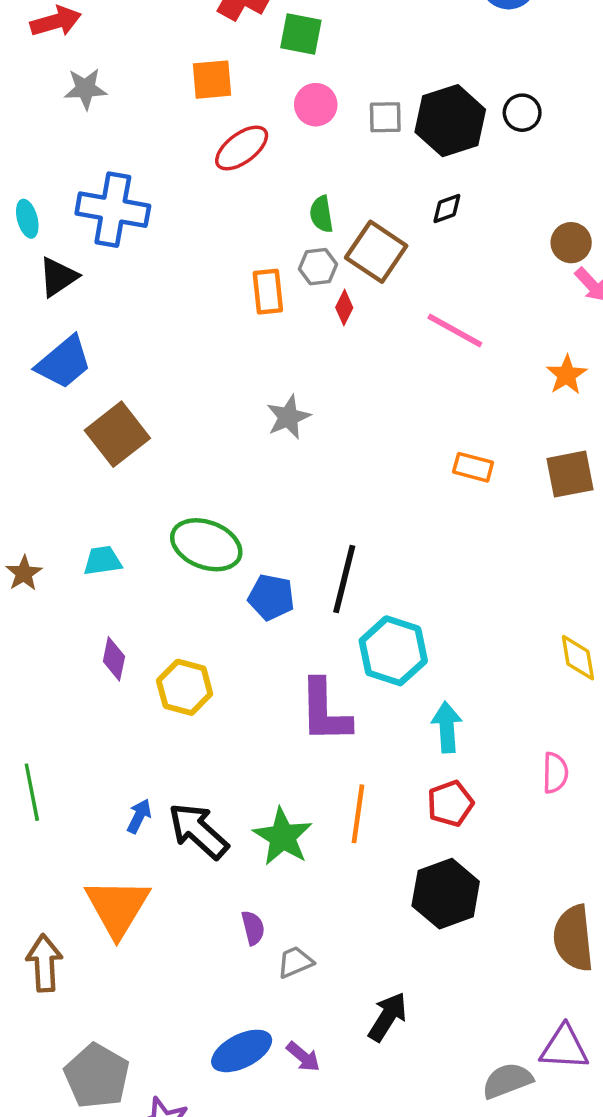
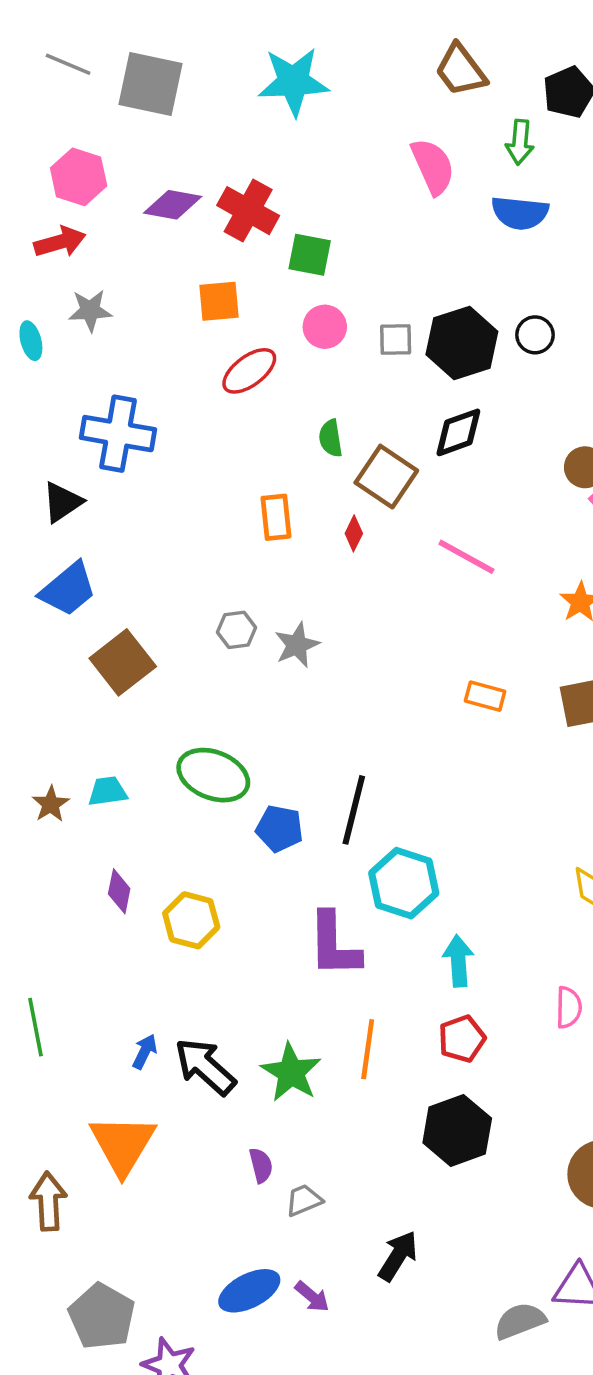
black diamond: (447, 208) -> (458, 432), size x1.6
cyan ellipse: (27, 219) -> (31, 341), moved
gray hexagon: (318, 267) -> (236, 630), moved
brown star: (24, 573) -> (51, 804), moved

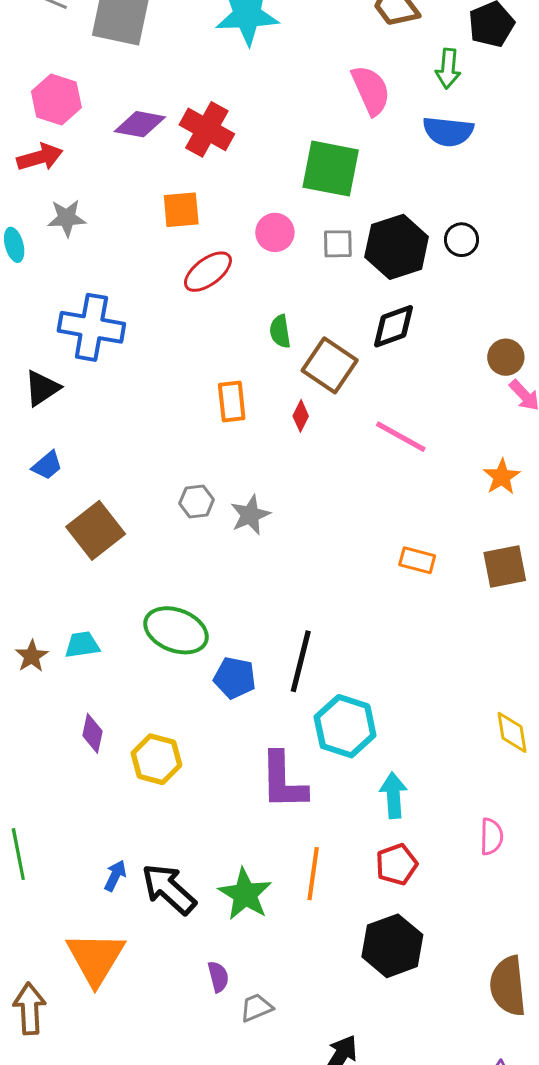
green square: (310, 255) -> (331, 169), moved, size x1.5
blue trapezoid: (68, 589) -> (47, 465), size x0.6

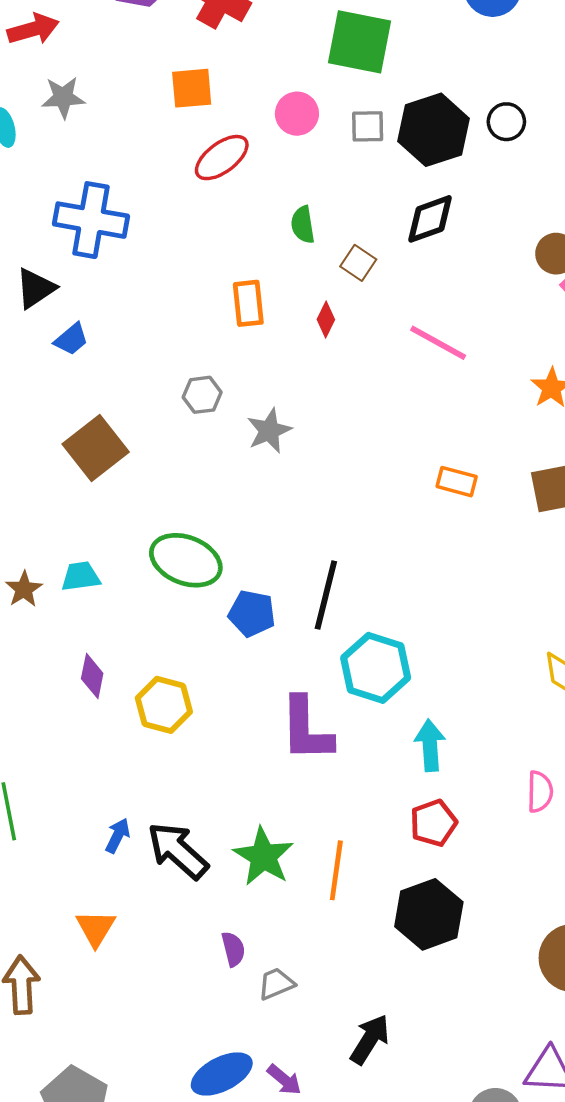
brown square: (330, 365) -> (358, 263), size x0.6
blue trapezoid: (47, 465) -> (71, 339), moved
gray hexagon: (197, 501) -> (202, 395), moved
orange line: (313, 874) -> (336, 870), moved
orange triangle: (96, 958) -> (96, 928), size x0.6

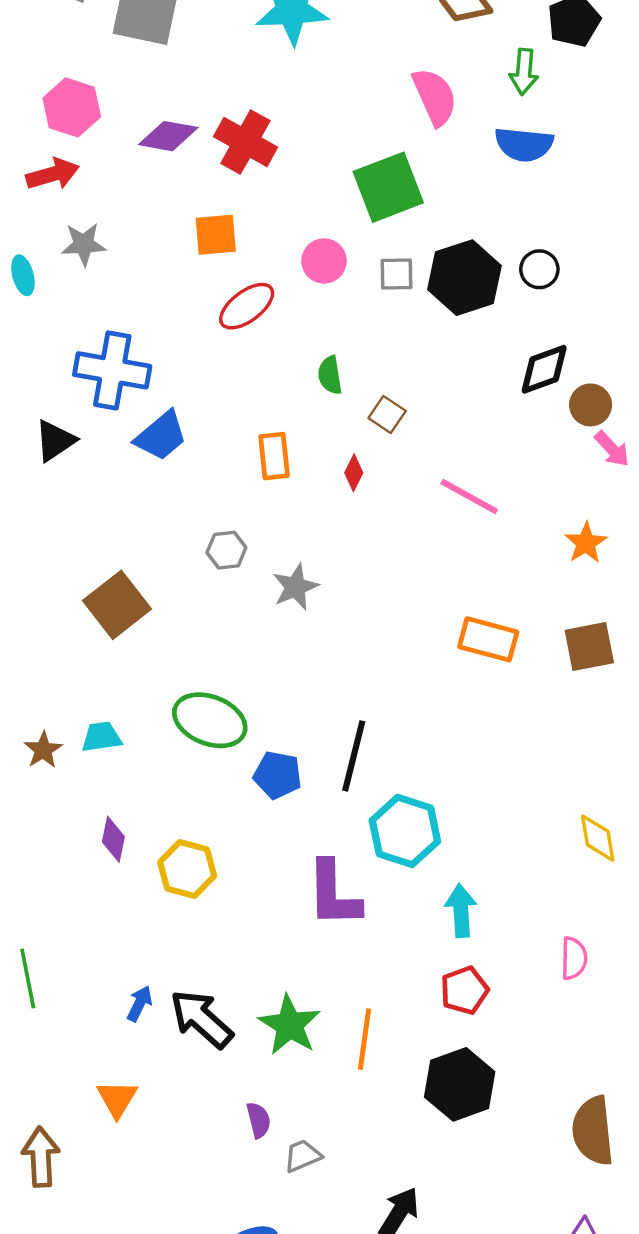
green square: (359, 42) -> (388, 187), turned -32
black diamond: (430, 219) -> (544, 369), moved
blue trapezoid: (71, 339) -> (161, 436), moved, size x1.5
orange rectangle: (457, 482) -> (488, 639), size x1.4

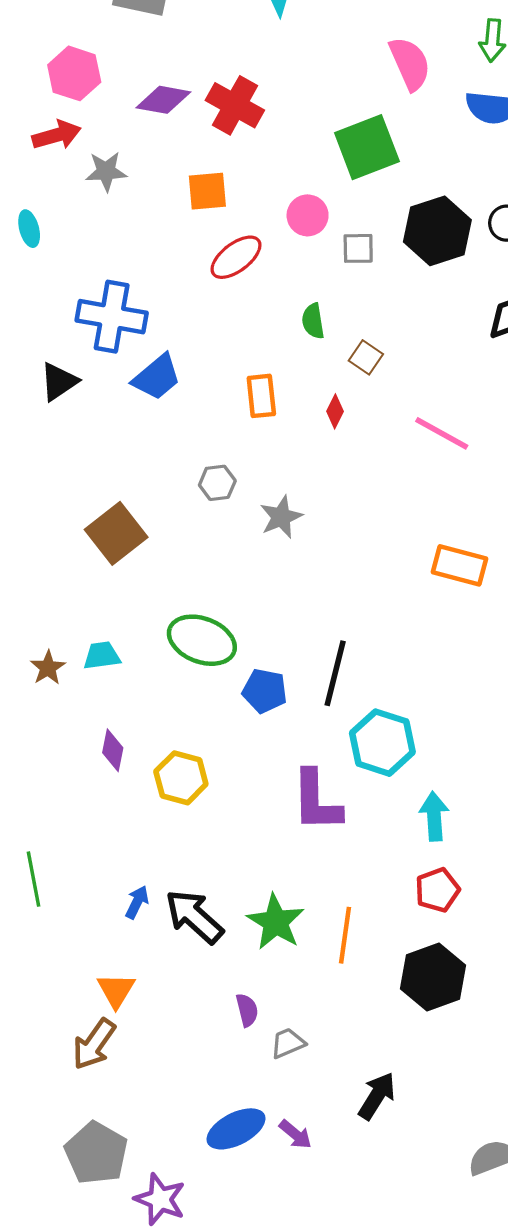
gray star: (84, 244) -> (106, 171), moved
gray square: (397, 274) -> (358, 248), moved
brown arrow: (41, 1157) -> (94, 1044), moved, turned -142

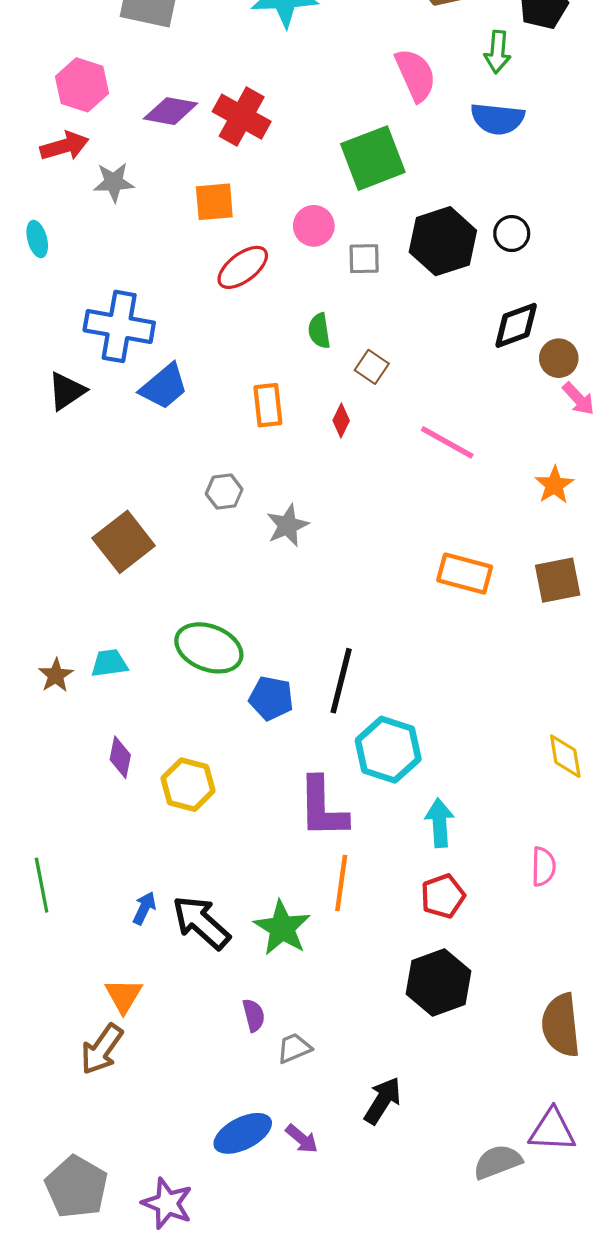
orange line: (345, 935) -> (341, 883), moved
gray pentagon: (96, 1153) -> (77, 1187), moved

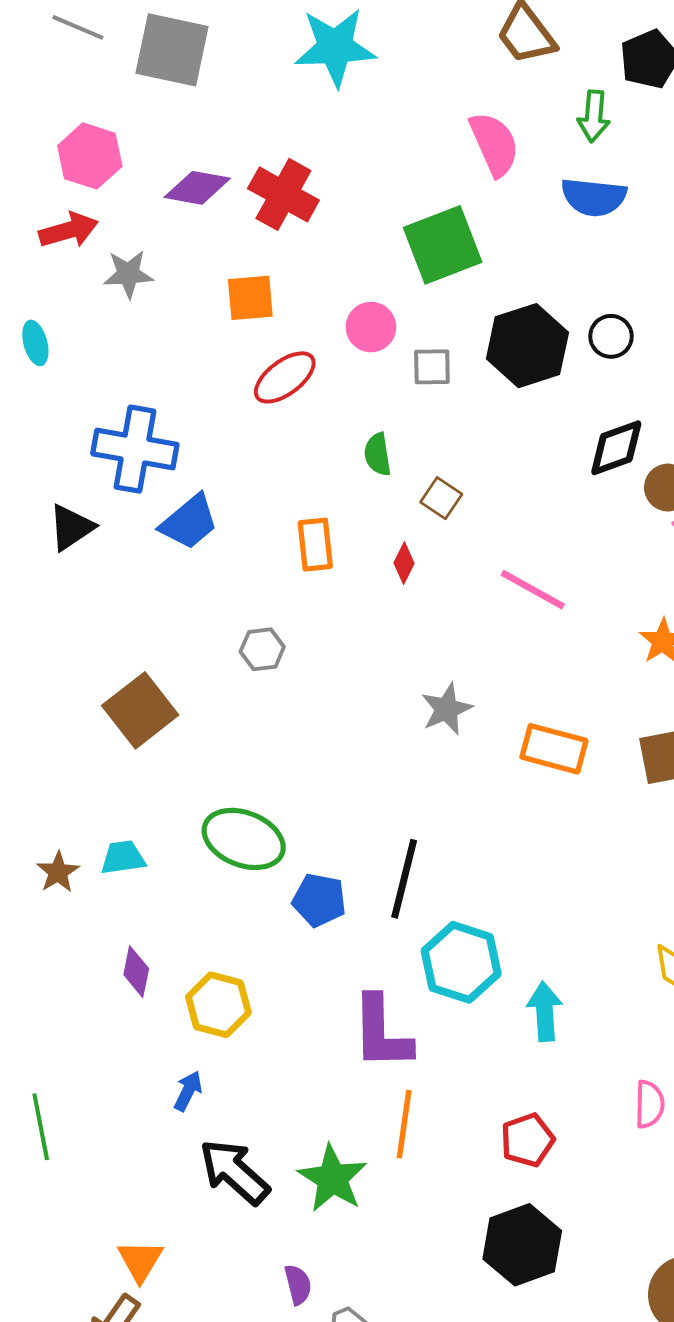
gray star: (288, 525) -> (447, 709), moved
cyan arrow: (440, 823) -> (545, 1011), moved
blue arrow: (144, 908) -> (188, 1091), moved

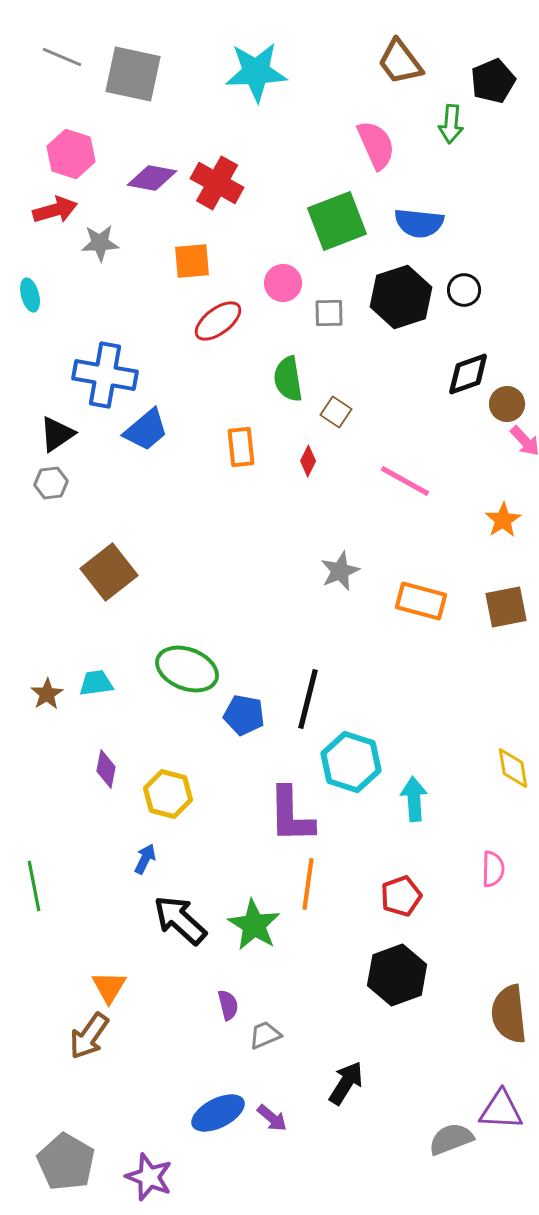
blue semicircle: (594, 197) -> (419, 223), moved
green semicircle: (378, 454) -> (288, 379), size x1.4
gray hexagon: (262, 649) -> (51, 483), moved

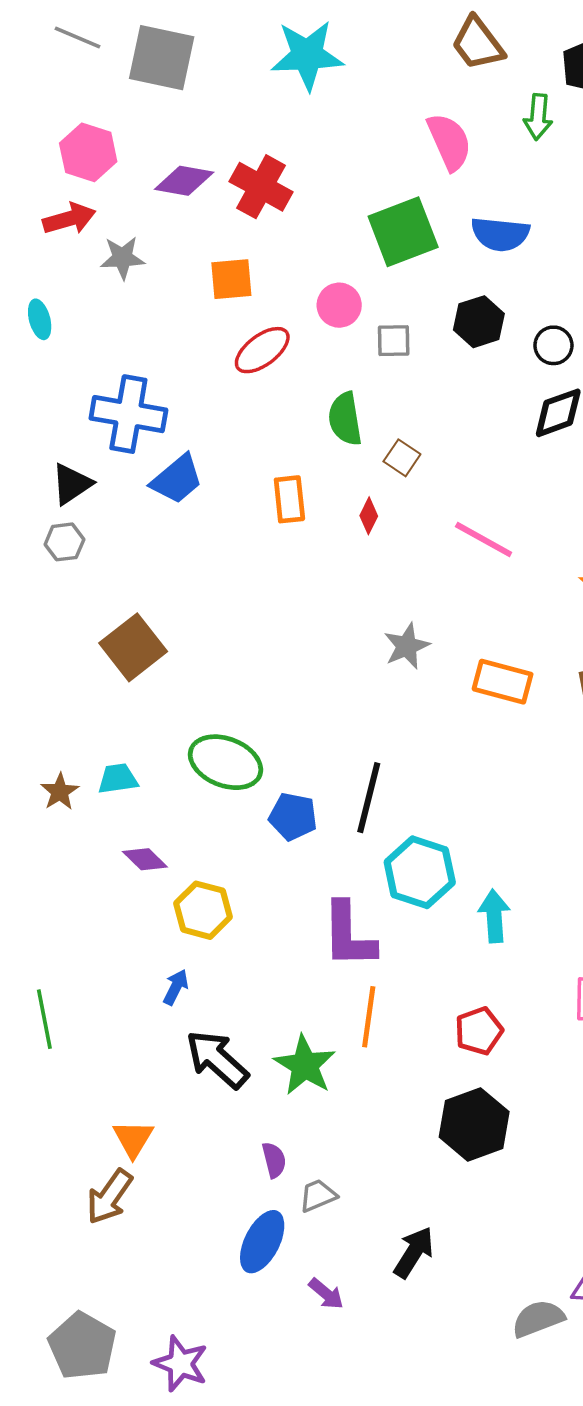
black circle: (464, 290) -> (553, 345), moved
black hexagon: (401, 297) -> (479, 322), size x0.7
purple diamond: (106, 769) -> (145, 859), moved, turned -57
blue ellipse: (218, 1113) -> (262, 1242), moved, turned -36

